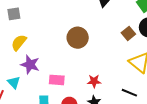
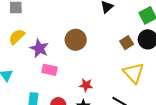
purple star: (30, 65) -> (39, 48), moved
pink rectangle: (57, 80) -> (50, 70), moved

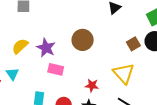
yellow semicircle: (17, 37) -> (20, 46), moved
yellow triangle: (133, 73) -> (124, 73), moved

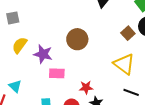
yellow semicircle: (20, 46) -> (20, 45), moved
red star: (92, 86) -> (86, 87), moved

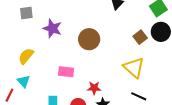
yellow semicircle: (20, 45) -> (26, 56), moved
purple star: (43, 54) -> (52, 28), moved

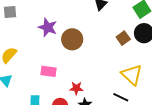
purple star: (52, 28) -> (48, 27), moved
yellow triangle: (134, 68) -> (132, 75), moved

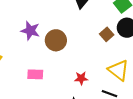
red star: (76, 88) -> (81, 78), moved

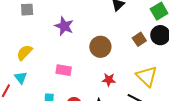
brown circle: (56, 40) -> (100, 47), moved

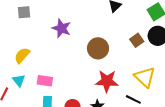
pink rectangle: (64, 70) -> (45, 81), moved
red star: (109, 80) -> (107, 81), size x1.6

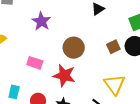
pink rectangle: (45, 81) -> (35, 63), moved
red star: (107, 81) -> (64, 76), moved

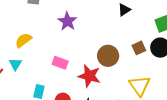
brown circle: (74, 48) -> (108, 56), moved

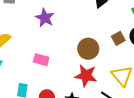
red star: (89, 76) -> (86, 76), moved

